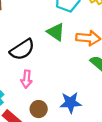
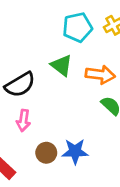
brown circle: (39, 109) -> (46, 153), moved

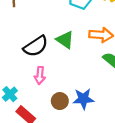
green triangle: (61, 65) -> (65, 40), moved

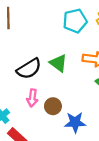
brown circle: (60, 101) -> (53, 106), moved

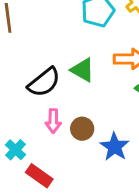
blue star: (75, 122) -> (115, 147), turned -30

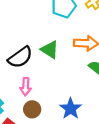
brown circle: (82, 129) -> (32, 109), moved

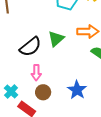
green triangle: (50, 50) -> (56, 39), turned 48

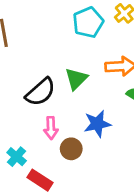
blue star: (77, 90) -> (97, 124), moved, turned 30
brown circle: (43, 92) -> (71, 149), moved

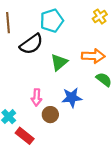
cyan pentagon: (88, 22) -> (52, 21), moved
black semicircle: (40, 92) -> (31, 44), moved

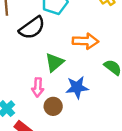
orange arrow: (93, 56) -> (85, 41), moved
green triangle: (59, 62) -> (54, 62), moved

